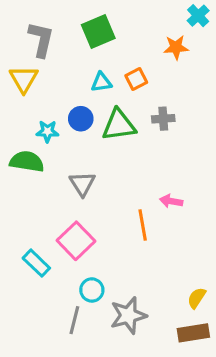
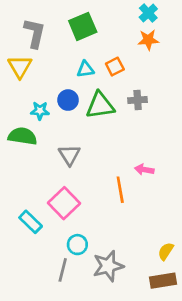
cyan cross: (198, 16) -> (148, 13), moved

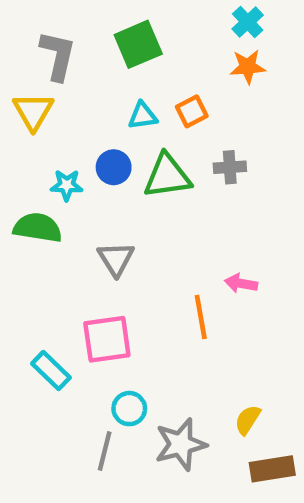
pink square: (64, 203) -> (107, 339), turned 36
yellow semicircle: (166, 251) -> (248, 420), moved

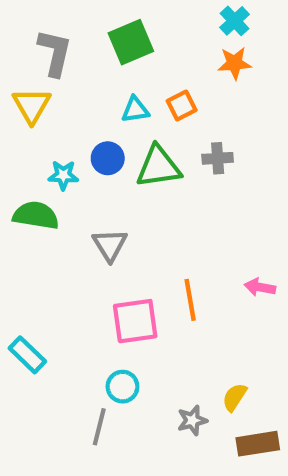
pink arrow: (241, 283) -> (260, 287), moved
pink square: (107, 339) -> (135, 321), moved
cyan rectangle: (51, 371) -> (27, 355), moved
gray star: (181, 444) -> (192, 420), moved, size x0.6

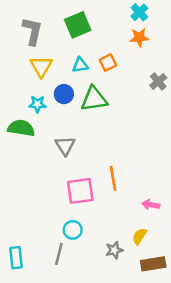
yellow triangle: (32, 105) -> (41, 66), moved
gray cross: (218, 158) -> (158, 81), moved, turned -36
pink arrow: (260, 287) -> (151, 205), moved
cyan rectangle: (27, 355) -> (16, 258), moved, turned 40

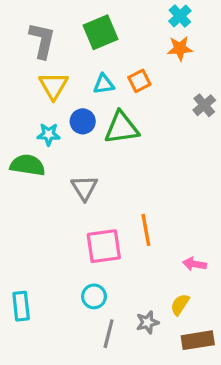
gray line: (59, 254) -> (109, 334), moved
cyan rectangle: (16, 258) -> (21, 306), moved

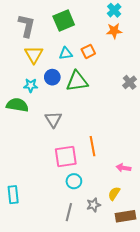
gray cross: (204, 105) -> (130, 82), moved
cyan circle: (94, 296) -> (74, 181), moved

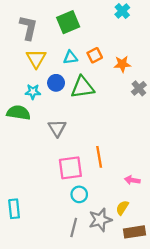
orange star: (114, 31) -> (122, 64), moved
gray star: (94, 205) -> (100, 220), size x1.5

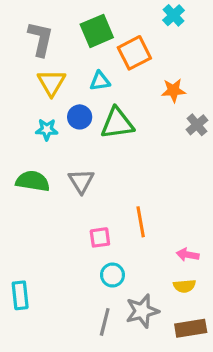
orange square: (95, 55) -> (134, 53), moved, size x1.5
green semicircle: (18, 113) -> (33, 181), moved
pink square: (70, 168) -> (100, 237), size x0.6
yellow semicircle: (122, 208) -> (184, 286), moved, turned -128

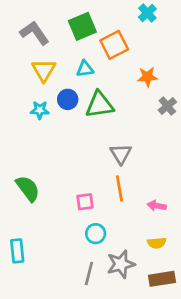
gray L-shape: (41, 39) -> (34, 33), turned -48
green semicircle: (33, 181) -> (28, 188), moved, turned 44
gray triangle: (81, 181) -> (121, 154), moved
pink arrow: (188, 255) -> (157, 206), moved

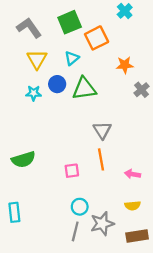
cyan triangle: (85, 69) -> (72, 58), turned -32
green semicircle: (28, 188) -> (23, 159), turned 110
cyan circle: (96, 234) -> (80, 207), moved

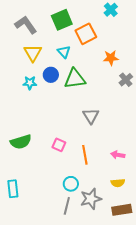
cyan triangle: (72, 58) -> (64, 52), turned -32
orange line: (101, 159) -> (85, 155), moved
pink square: (72, 171) -> (59, 145), moved, turned 32

